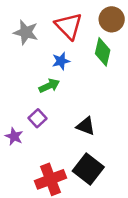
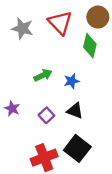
blue star: (61, 61) -> (72, 81), moved
purple square: (37, 118) -> (46, 115), moved
purple star: (14, 136) -> (12, 108), moved

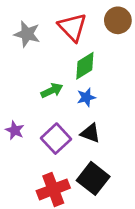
green diamond: (90, 46) -> (85, 66), moved, turned 45
purple square: (46, 115) -> (56, 139), size x1.5

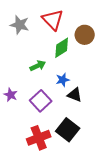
brown circle: (118, 20) -> (85, 35), moved
blue star: (86, 97) -> (63, 80), moved
black triangle: (90, 133) -> (75, 95), moved

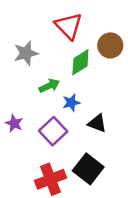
gray star: (20, 25) -> (26, 53), moved, turned -30
blue star: (63, 80) -> (71, 103), moved

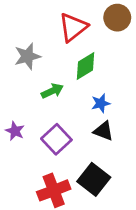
red triangle: (69, 26) -> (73, 27), turned 36
brown circle: (110, 45) -> (117, 18), moved
blue star: (71, 103) -> (101, 103), moved

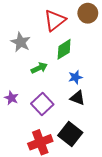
gray star: (27, 56) -> (21, 42), turned -30

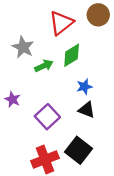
green arrow: (39, 68) -> (44, 66), moved
purple star: (11, 98) -> (13, 99), moved

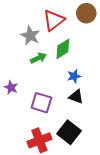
gray star: (23, 47) -> (30, 36), moved
purple square: (47, 117) -> (41, 103), turned -30

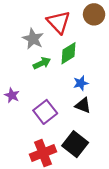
red triangle: (54, 20) -> (59, 22), turned -35
purple square: (41, 103) -> (45, 112), turned 35

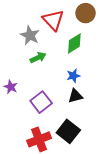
green diamond: (69, 53) -> (74, 43), moved
black triangle: (83, 105) -> (75, 96), turned -35

